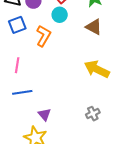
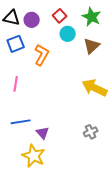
cyan circle: (60, 15) -> (68, 34), moved
brown triangle: (94, 27) -> (92, 46), turned 48
blue line: (22, 92) -> (21, 122), moved

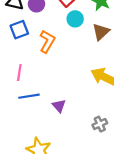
blue line: (21, 122) -> (29, 96), moved
purple triangle: (43, 133) -> (59, 106), moved

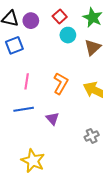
orange L-shape: (47, 41) -> (61, 83), moved
pink line: (19, 73) -> (27, 81), moved

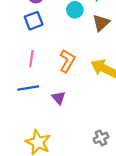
blue square: (14, 45) -> (34, 21), moved
gray cross: (92, 136) -> (101, 138), moved

